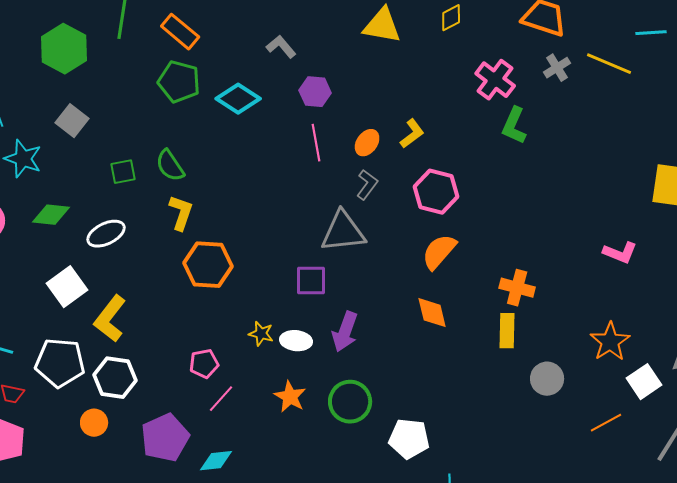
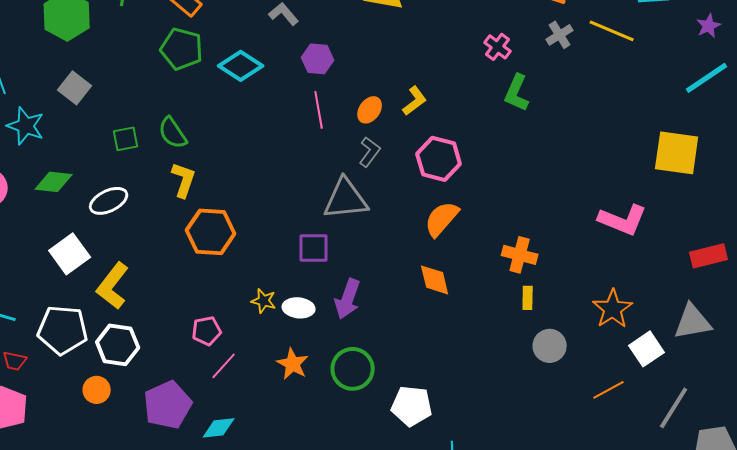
pink cross: (495, 80) -> (498, 47), size x0.7
pink L-shape: (620, 253) -> (623, 220), size x1.4
yellow rectangle: (507, 331) -> (528, 298), moved, size x0.7

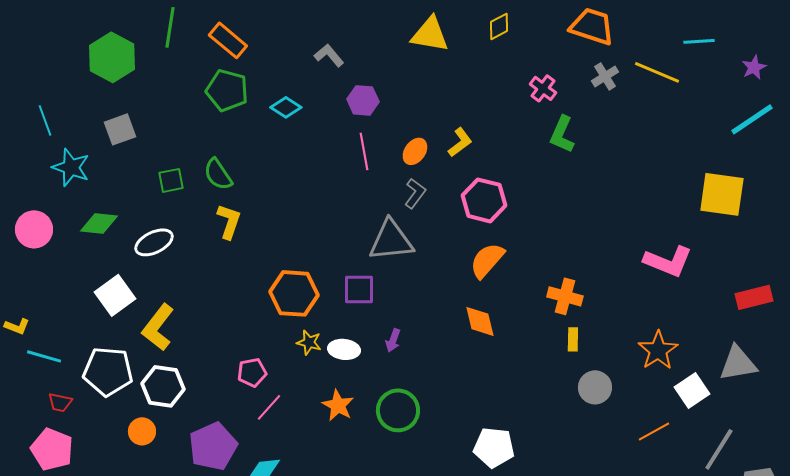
cyan diamond: (241, 66) -> (286, 107), size x0.7
gray square: (75, 88) -> (120, 129), turned 32
orange hexagon: (211, 232) -> (294, 293), moved
purple arrow: (348, 299) -> (393, 340), size x0.6
white pentagon: (412, 406) -> (494, 447), moved

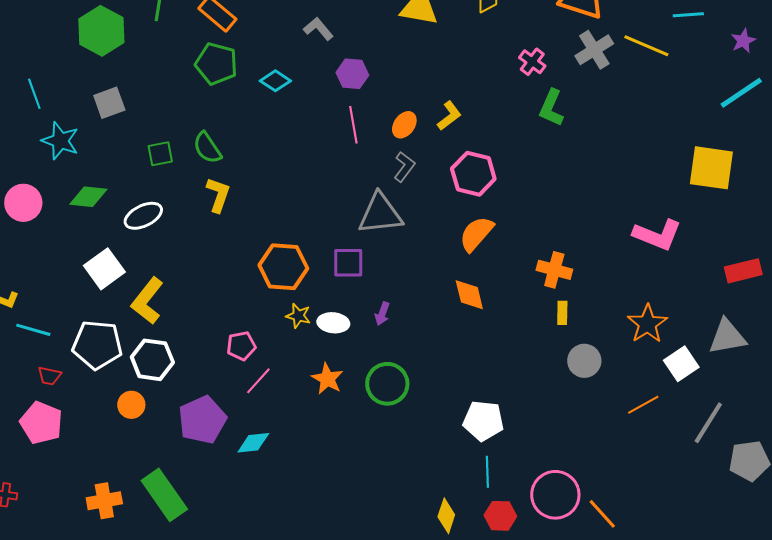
gray cross: (605, 76) -> (594, 50), size x1.4

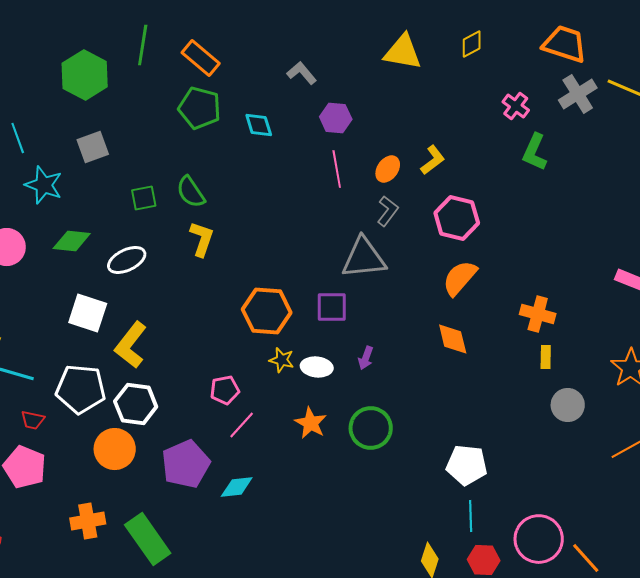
cyan diamond: (275, 81) -> (259, 125), turned 40
white square: (104, 269) -> (88, 313), turned -36
orange circle: (131, 405) -> (115, 449), size x1.5
orange cross: (104, 501) -> (88, 521), moved

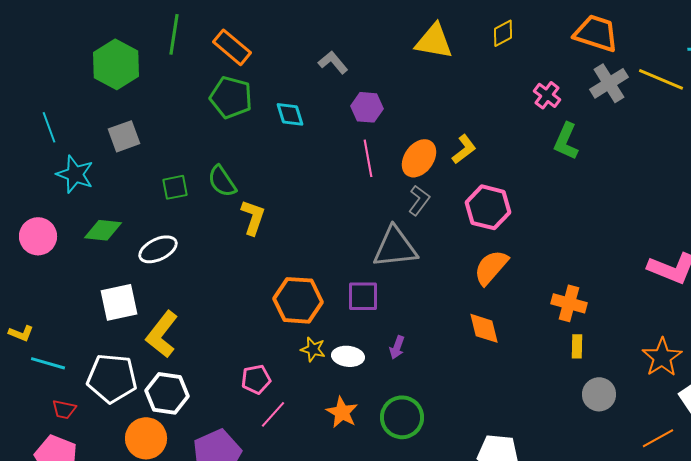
orange ellipse: (388, 169) -> (419, 158), size x1.4
yellow L-shape: (202, 239) -> (253, 217), moved
white square: (88, 313) -> (119, 302), turned -30

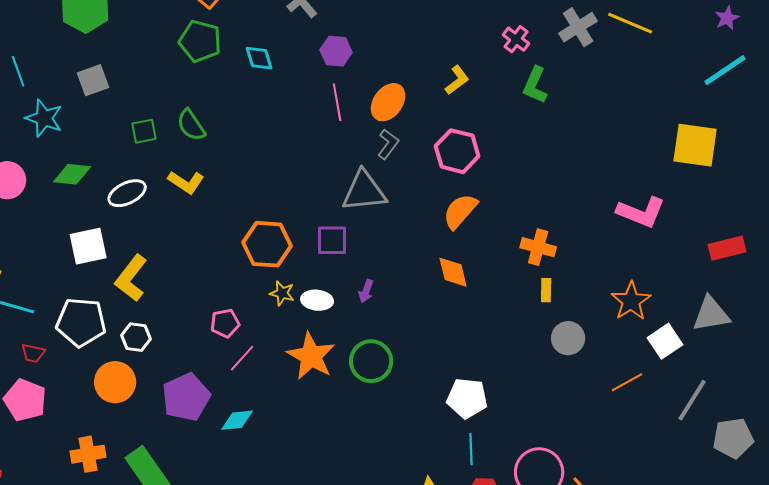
yellow L-shape: (464, 149) -> (457, 80), moved
yellow L-shape: (253, 217) -> (186, 182), moved, turned 105
white hexagon: (167, 393) -> (136, 337), size x0.7
orange star: (342, 412) -> (311, 356), size x1.5

